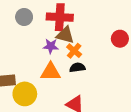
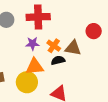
brown triangle: (65, 35) -> (73, 48), moved
yellow circle: (25, 94) -> (27, 82), moved

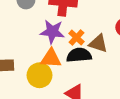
purple star: (32, 44) -> (52, 32), size x1.5
black semicircle: (58, 60) -> (79, 55), size x1.5

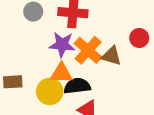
orange cross: (76, 38) -> (88, 50), size x1.6
black semicircle: (79, 55) -> (77, 86), moved

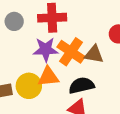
black semicircle: (77, 86) -> (81, 85), moved
yellow circle: (50, 91) -> (29, 86), moved

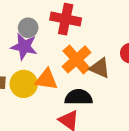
gray circle: (14, 21) -> (28, 28), moved
purple star: (46, 49) -> (24, 47), moved

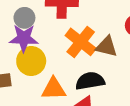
orange triangle: (46, 80) -> (54, 89), moved
yellow circle: (24, 84) -> (31, 61), moved

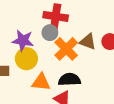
gray circle: (24, 18) -> (50, 33), moved
brown triangle: (107, 47) -> (88, 42), moved

